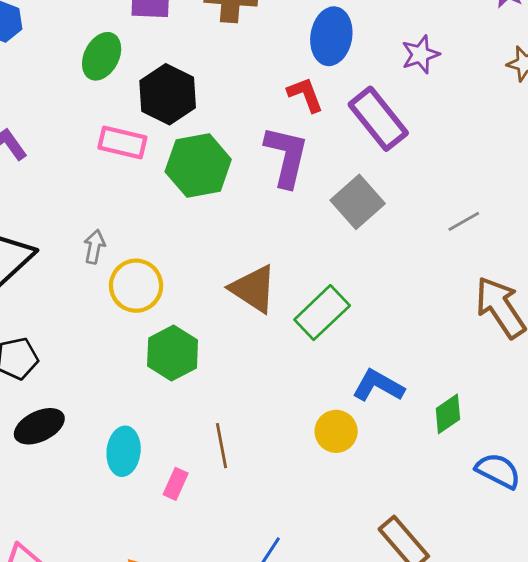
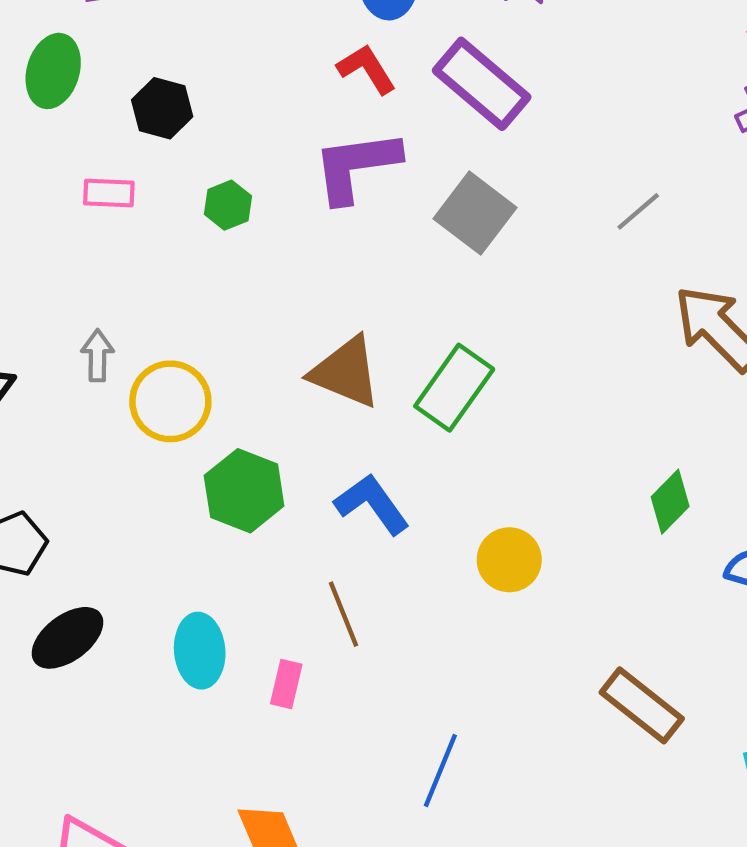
black hexagon: (168, 94) -> (162, 108), size x0.7
pink rectangle: (122, 143) -> (109, 193), size x0.7
purple L-shape: (286, 156) -> (356, 166), turned -100
green hexagon: (198, 165) -> (228, 205), size x0.5
blue L-shape: (378, 386) -> (372, 504), moved, turned 36

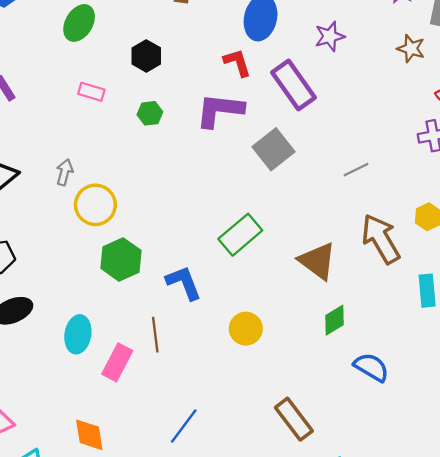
black hexagon: (162, 108) -> (146, 56), moved
brown triangle: (346, 372) -> (317, 261), moved
pink rectangle: (286, 684) -> (117, 362), size x1.5

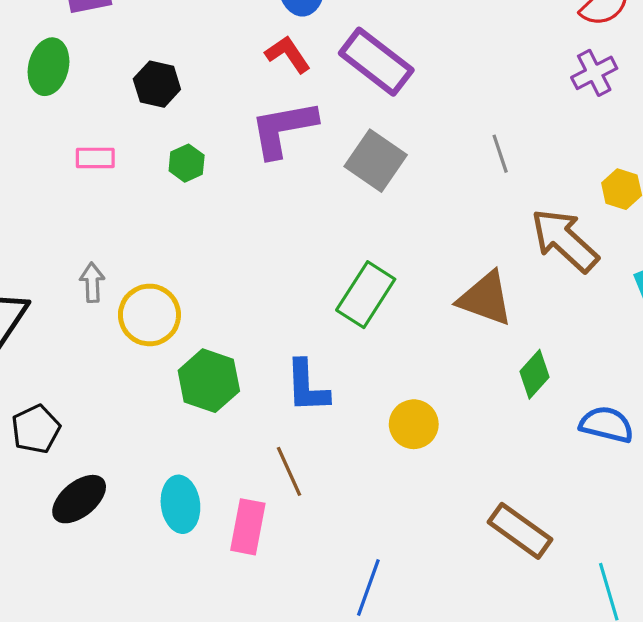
gray line: (356, 170) -> (500, 154), turned -65
blue L-shape: (184, 283) -> (307, 386), turned -144

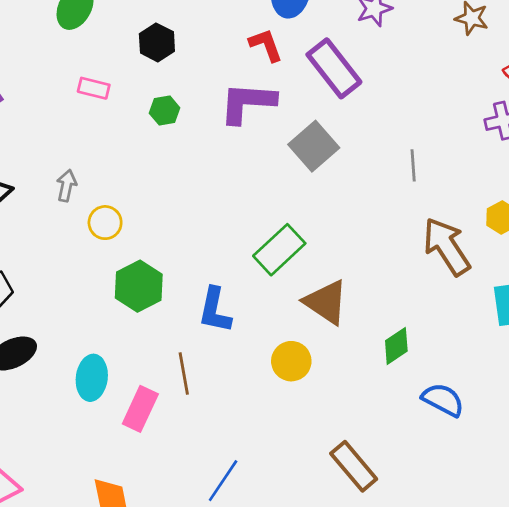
brown triangle: (485, 299) -> (326, 302), moved
yellow circle: (149, 315) -> (105, 223), size x0.7

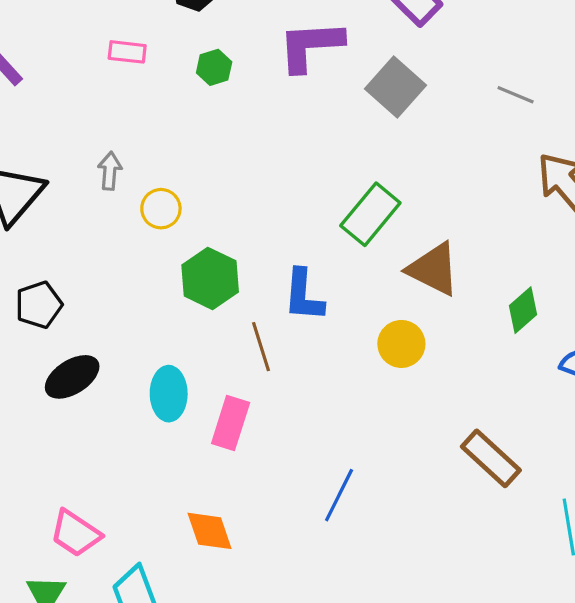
gray line: (413, 165) -> (516, 95), turned -56
brown line: (184, 374) -> (261, 347), moved

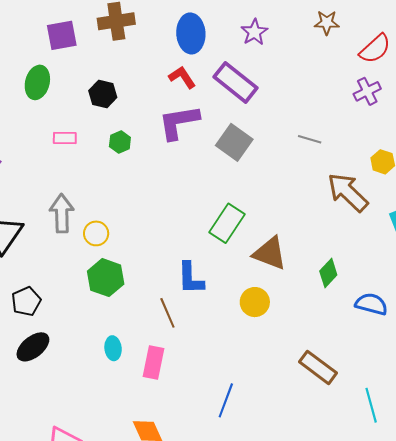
gray arrow: (110, 171) -> (62, 213), size x1.6
green hexagon: (210, 278) -> (106, 278), moved
black ellipse: (72, 377) -> (33, 347), moved
cyan ellipse: (169, 394) -> (113, 348), size x0.7

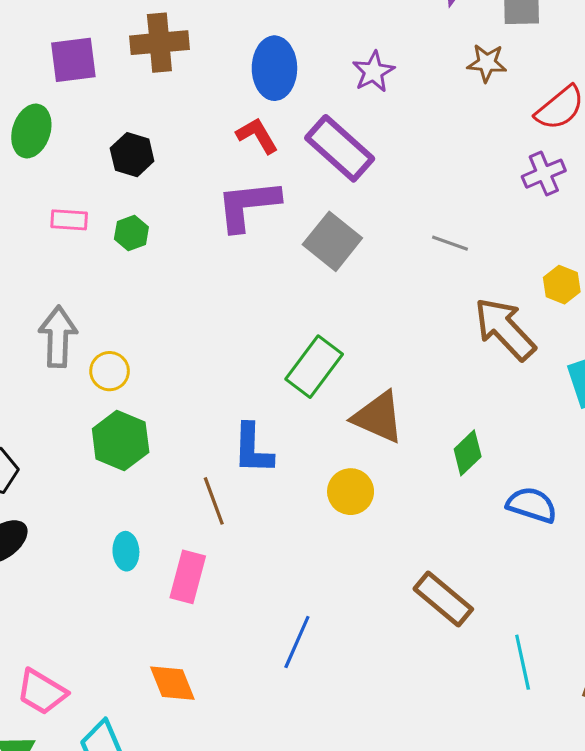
green hexagon: (120, 142) -> (131, 233), moved

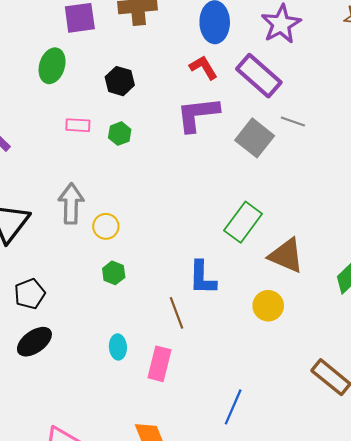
purple star: (373, 72) -> (281, 24), size x1.4
gray line: (450, 243) -> (293, 122), moved
green hexagon: (121, 441) -> (114, 273), size x0.6

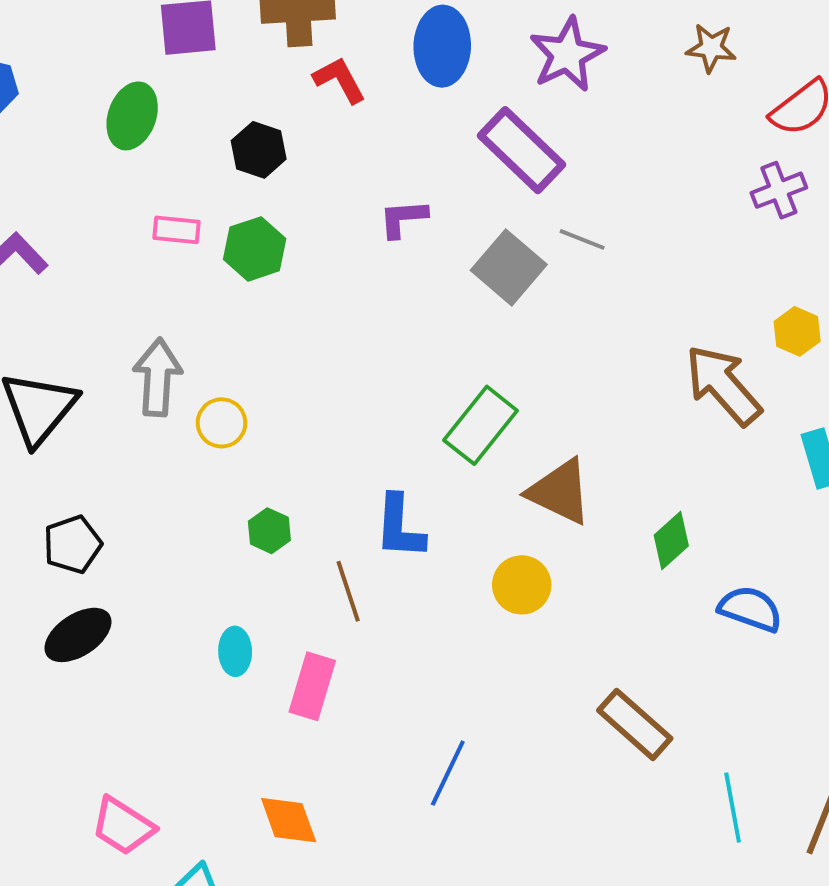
red L-shape: (203, 67) -> (339, 80), moved
purple L-shape: (198, 114) -> (403, 218), size x0.6
green hexagon: (120, 134) -> (255, 249), size x1.4
green hexagon: (114, 273) -> (269, 531), moved

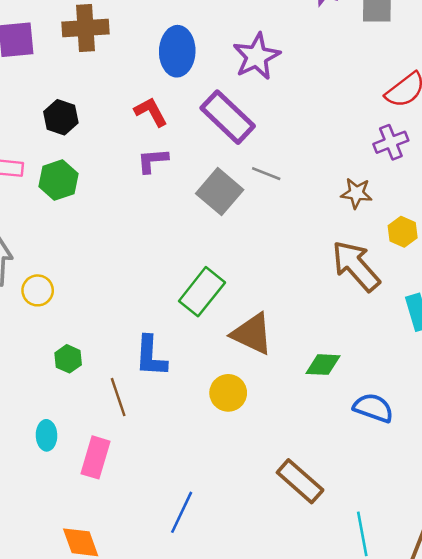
brown star: (711, 48) -> (356, 193), moved
red L-shape: (339, 80) -> (151, 112), moved
green diamond: (671, 540) -> (323, 365), turned 45

